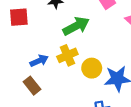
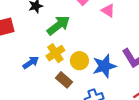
brown rectangle: (32, 86) -> (64, 80), moved

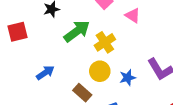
yellow cross: (55, 53) -> (105, 42), moved
blue star: (104, 66) -> (128, 78), size x0.6

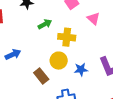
green arrow: (77, 31) -> (45, 24), size x0.6
yellow cross: (105, 42) -> (67, 37), turned 30

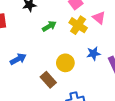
yellow cross: (67, 37) -> (78, 25), moved, turned 30
blue star: (81, 70) -> (94, 54), moved

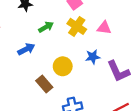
pink triangle: (99, 18) -> (104, 28), moved, turned -32
blue arrow: (18, 59) -> (26, 49), moved

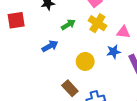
pink triangle: (104, 28) -> (123, 32), moved
brown rectangle: (44, 84) -> (70, 88), moved

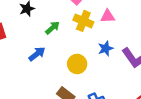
pink triangle: (123, 32) -> (108, 16), moved

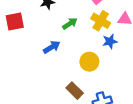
blue star: (106, 48) -> (110, 41), moved

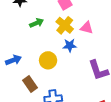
blue arrow: (52, 47) -> (13, 60), moved

